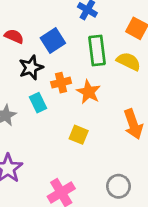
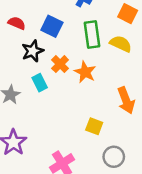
blue square: (53, 41) -> (52, 26), turned -30
orange cross: (61, 83) -> (60, 64), turned -30
yellow square: (79, 135) -> (94, 126), moved

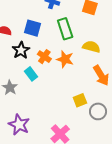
yellow semicircle: (121, 44) -> (91, 47), moved
yellow square: (94, 126) -> (80, 100), turned -32
gray circle: (114, 157) -> (98, 111), moved

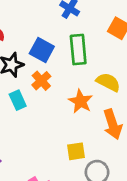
blue square: (32, 28) -> (42, 50), moved
orange star: (65, 59) -> (81, 101), moved

